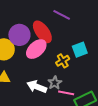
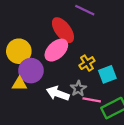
purple circle: (19, 35) -> (31, 71), moved
cyan square: (80, 50) -> (107, 74), moved

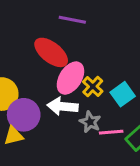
pink ellipse: (56, 50) -> (70, 78), moved
white arrow: (58, 93) -> (63, 106), moved

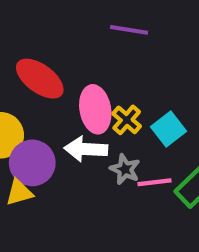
purple line: (72, 20) -> (129, 30), moved
red ellipse: (51, 52) -> (40, 79), moved
pink ellipse: (70, 78) -> (95, 109), turned -40

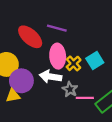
purple line: (129, 30) -> (57, 28), moved
cyan square: (169, 129) -> (95, 61), moved

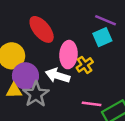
purple line: (57, 28) -> (105, 20), moved
cyan square: (95, 61) -> (102, 37), moved
gray star: (70, 89) -> (36, 94), moved, size x1.5

